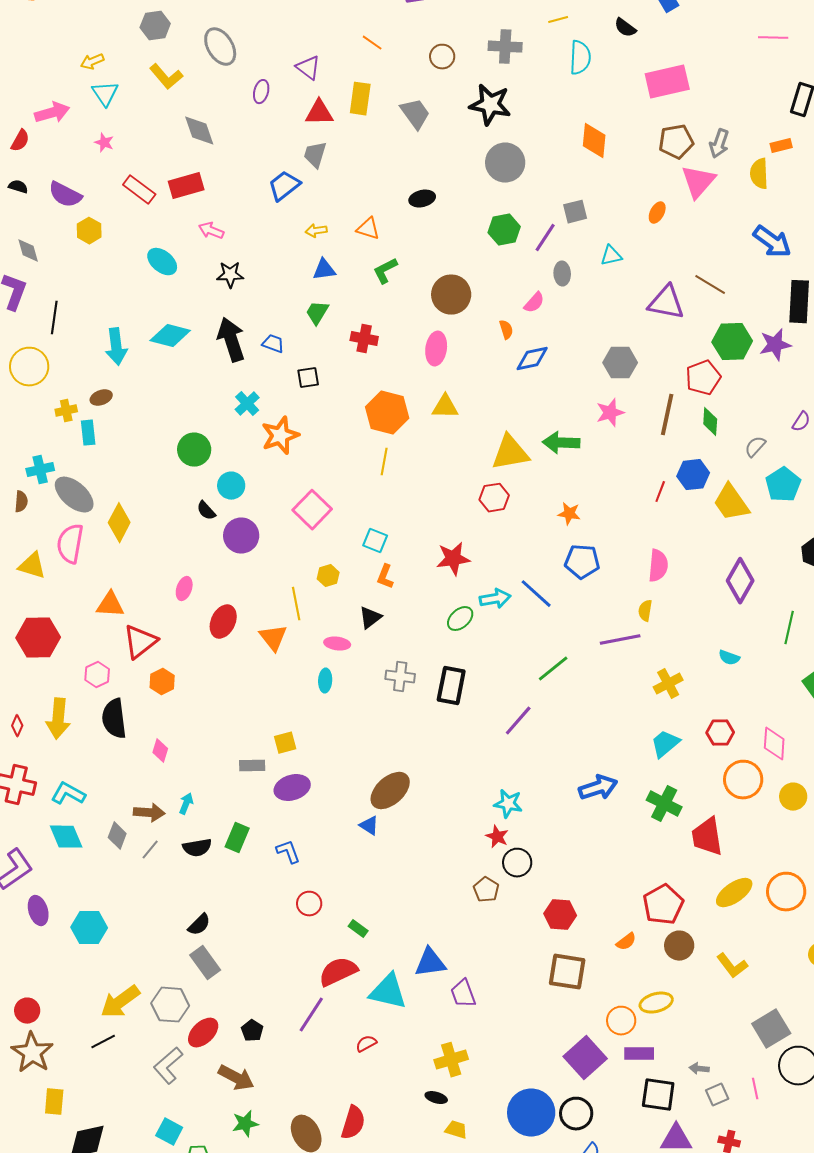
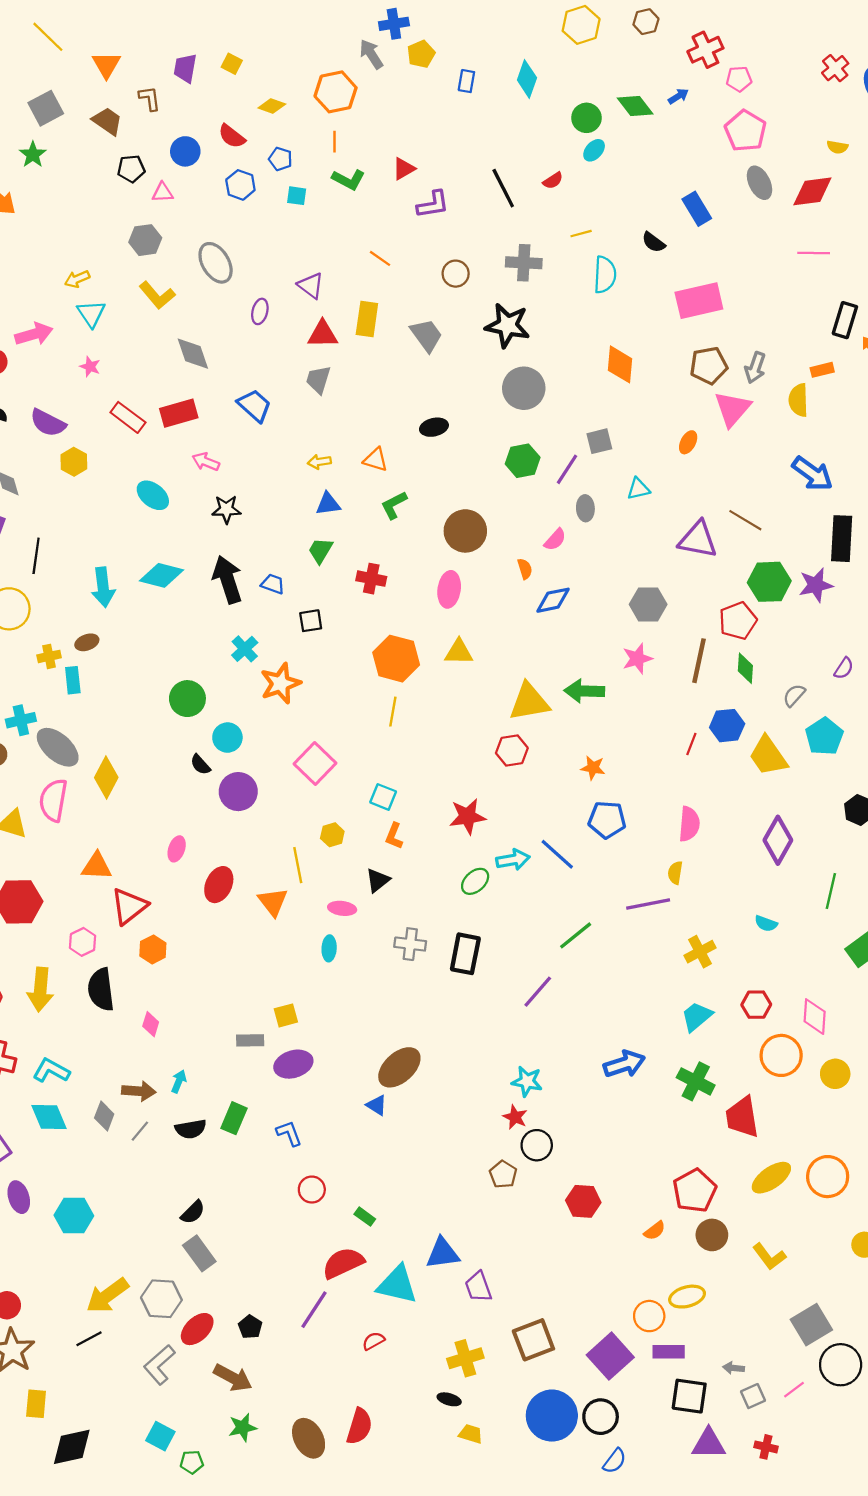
blue trapezoid: (284, 186) -> (254, 406), moved, turned 80
brown square: (567, 972) -> (533, 1340), moved, turned -30
pink line: (755, 1089) -> (794, 1390), turned 65

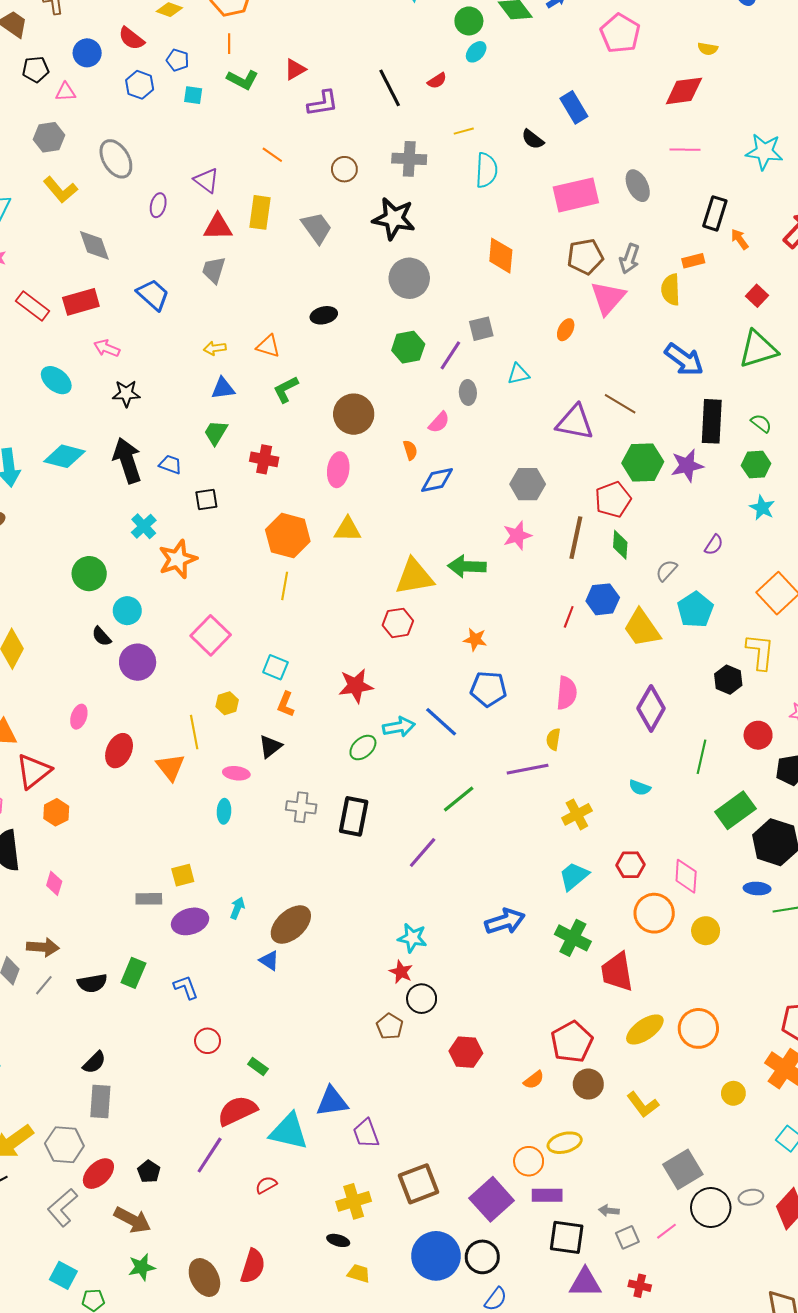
gray ellipse: (759, 183) -> (638, 186), moved
cyan arrow: (179, 1081) -> (237, 908), moved
gray rectangle: (199, 1253) -> (100, 1102), turned 40

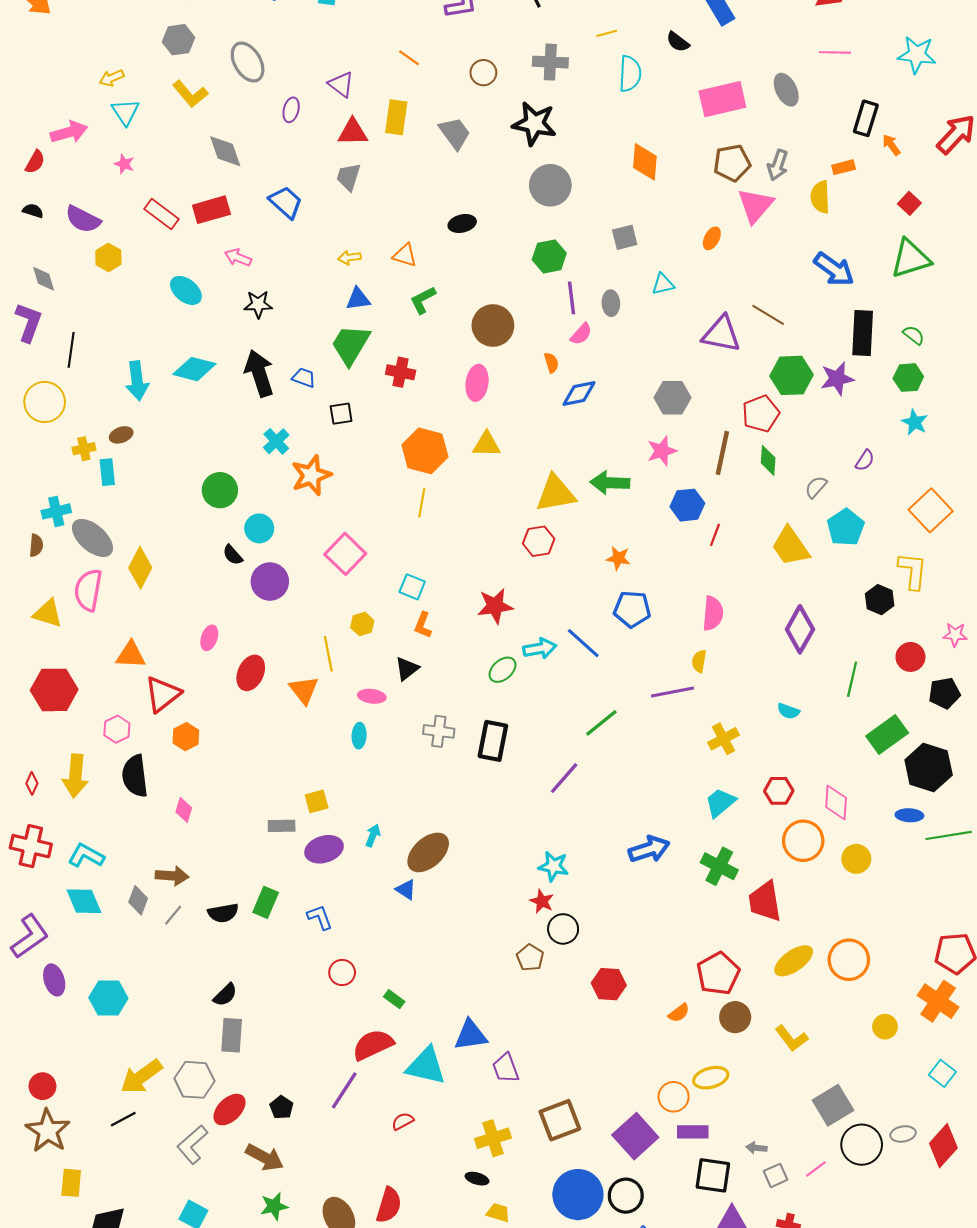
purple line: (450, 355) -> (572, 298), moved, turned -40
green trapezoid: (216, 433) -> (351, 345), size x1.6
blue hexagon: (603, 599) -> (687, 505), moved

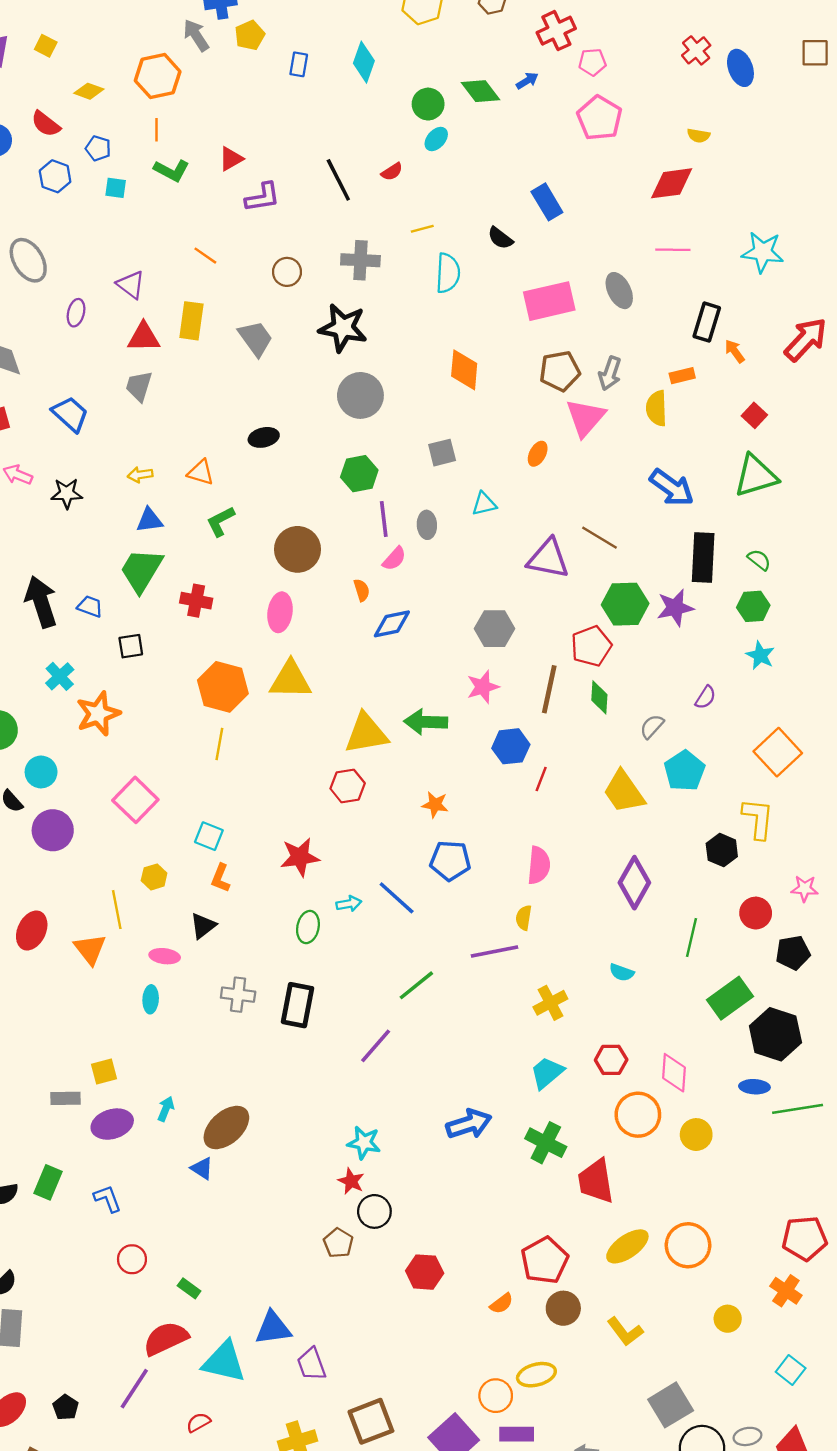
black star: (258, 304) -> (67, 493), moved
yellow triangle: (487, 444) -> (291, 680), size x1.4
cyan arrow: (540, 648) -> (349, 904), size x0.7
green ellipse: (503, 670) -> (308, 927), turned -36
orange cross: (938, 1001) -> (786, 1291), size x0.7

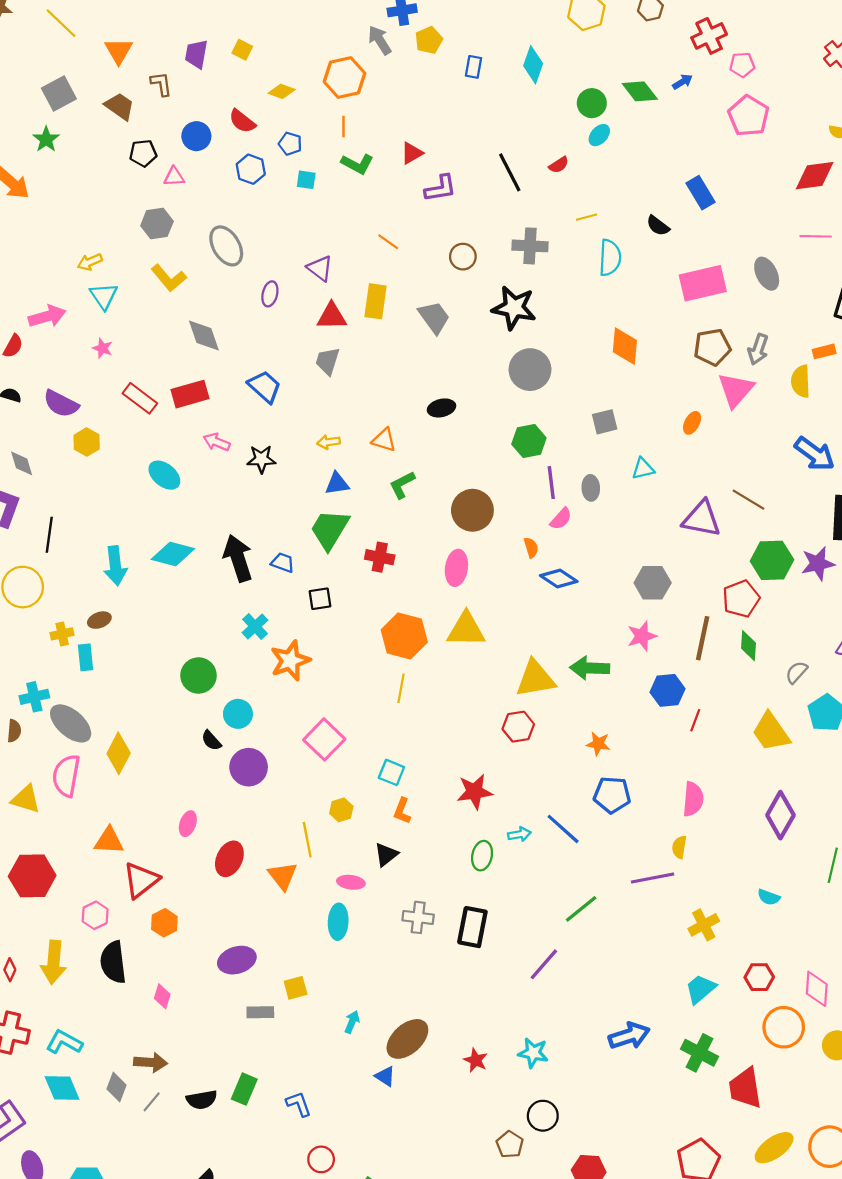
blue diamond: (392, 624) -> (559, 578), turned 45
cyan ellipse: (151, 999) -> (338, 922), size x1.4
purple ellipse: (112, 1124) -> (237, 960), moved
red star: (351, 1181) -> (476, 1060), moved

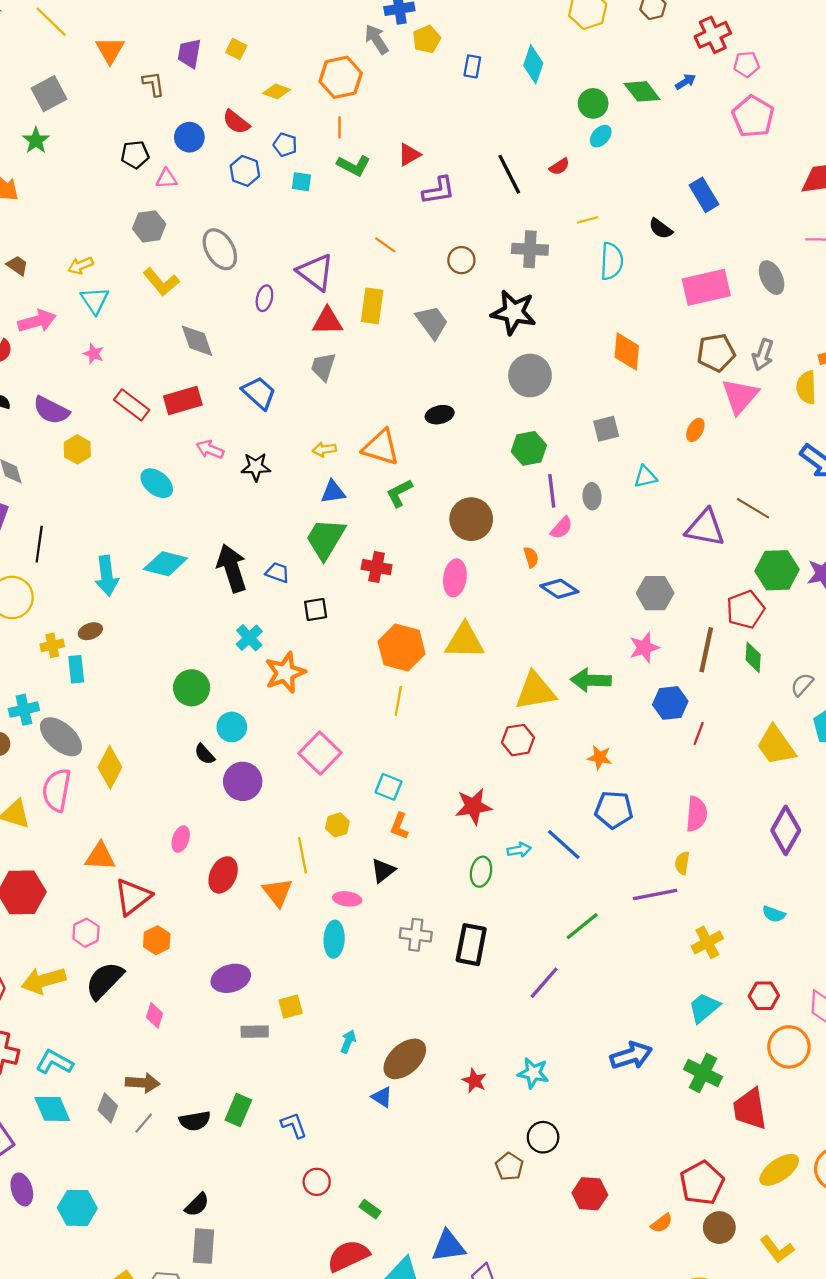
brown trapezoid: (120, 106) -> (17, 266), moved, size x0.7
purple triangle: (320, 268) -> (316, 272), size x1.4
orange triangle: (384, 440) -> (381, 447), size x1.5
yellow arrow: (54, 962) -> (44, 981), turned 69
black semicircle: (113, 962) -> (104, 981), turned 51

